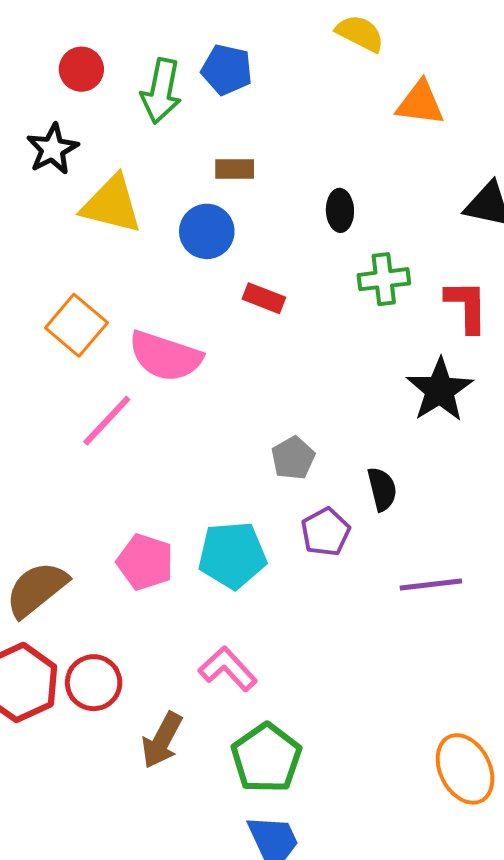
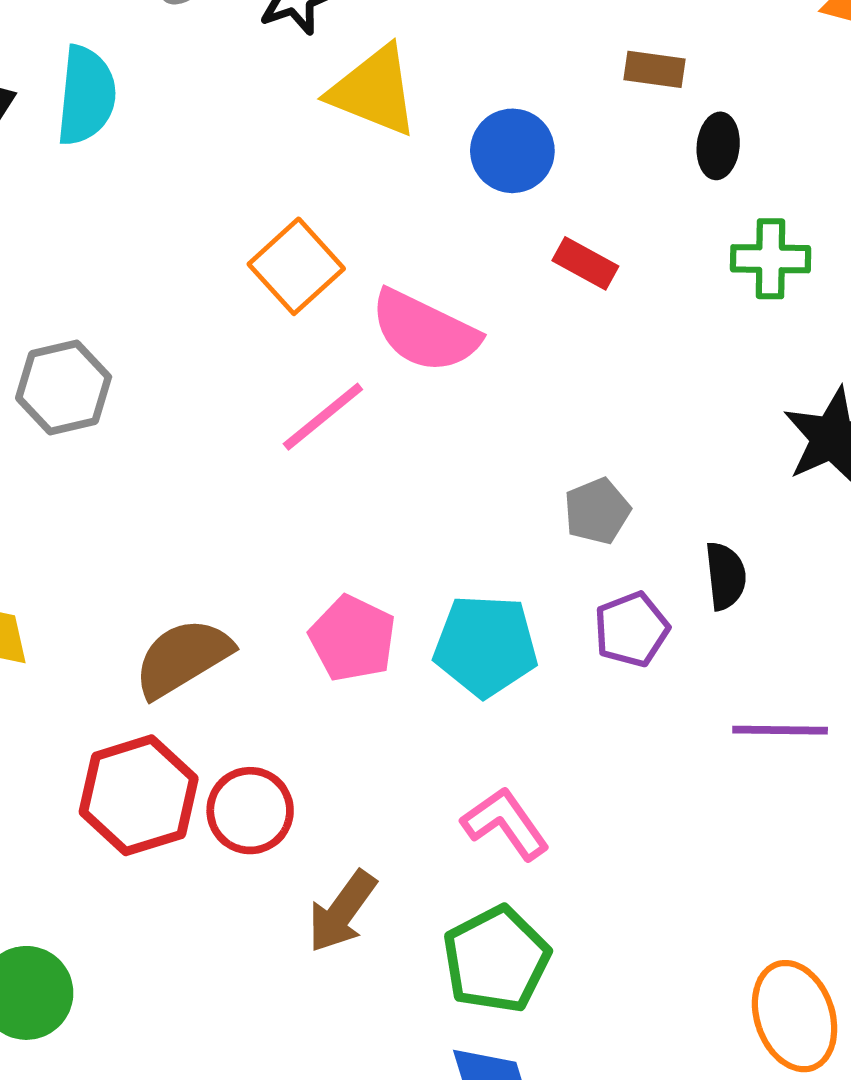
brown rectangle: (235, 169) -> (655, 69), moved
pink L-shape: (228, 669) -> (505, 823), moved

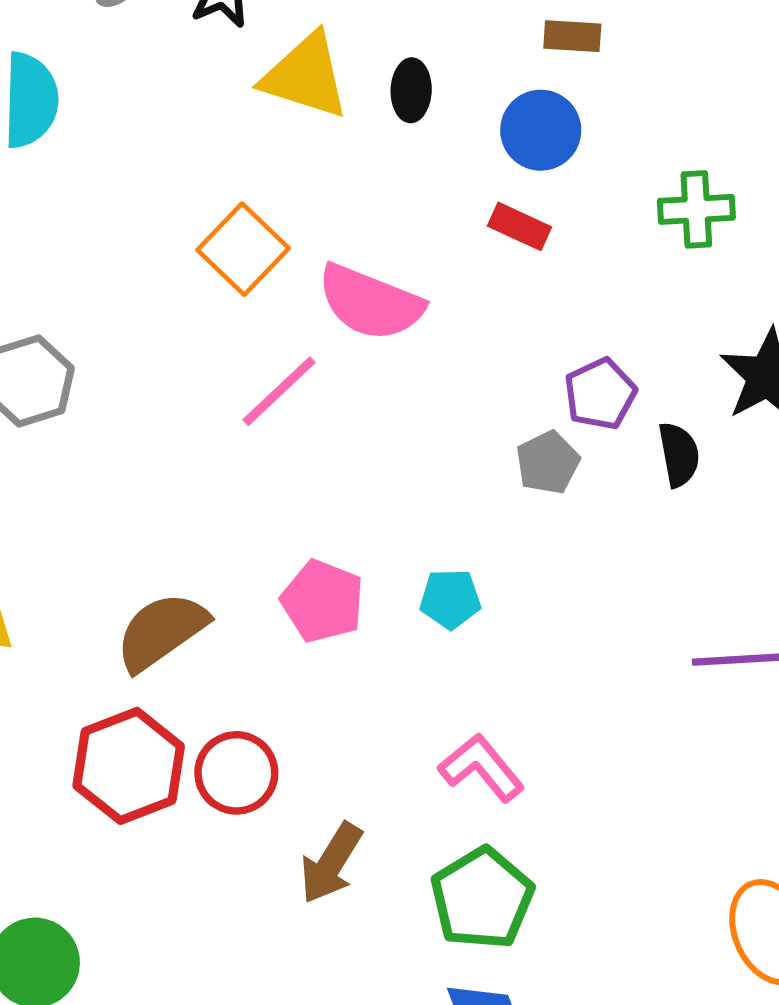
black ellipse: (718, 146) -> (411, 90), moved
blue circle: (512, 151) -> (541, 130), moved
black semicircle: (726, 576) -> (679, 455), moved
purple pentagon: (631, 629) -> (600, 394), moved
cyan pentagon: (486, 646) -> (450, 599), size x0.6

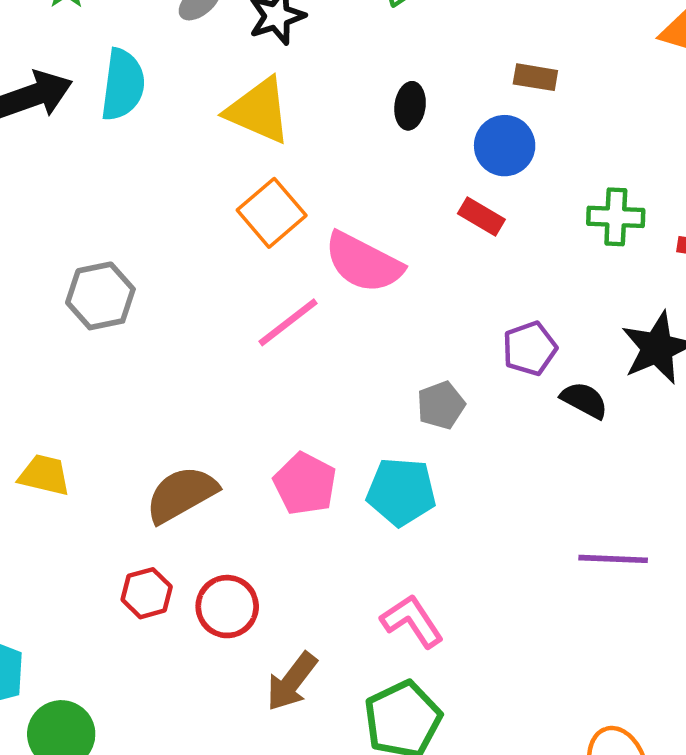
yellow triangle: (305, 76) -> (259, 111), moved
black semicircle: (679, 455) -> (584, 400), turned -57
gray pentagon: (548, 463) -> (441, 405), moved
cyan pentagon: (450, 599) -> (401, 492), size x1.5
red hexagon: (129, 766) -> (147, 593), size x0.6

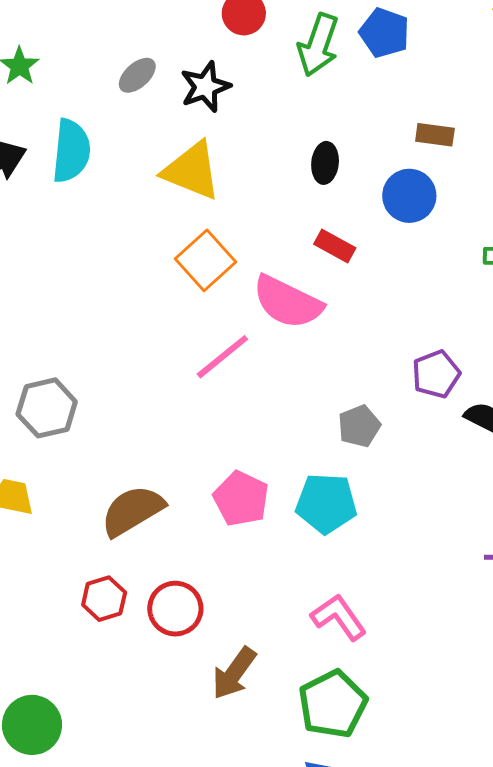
red rectangle: (481, 216) -> (335, 246), moved
gray hexagon: (100, 296) -> (47, 408), moved

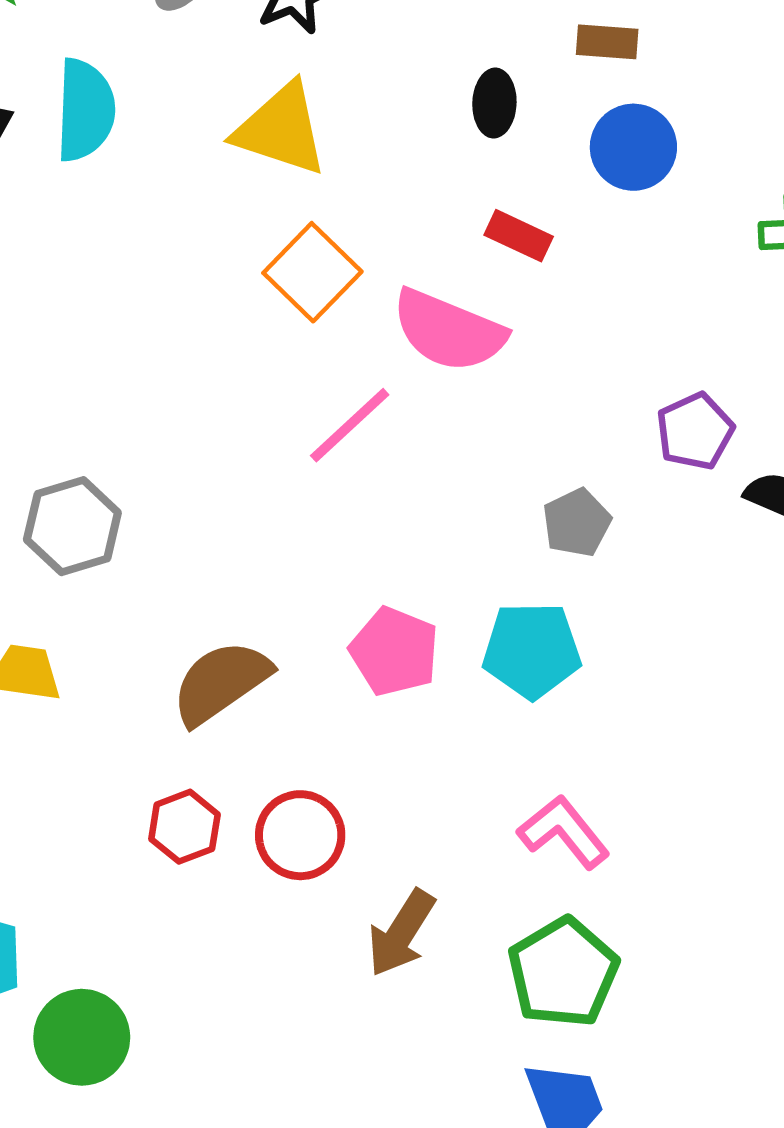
brown rectangle: (435, 135) -> (607, 42), moved

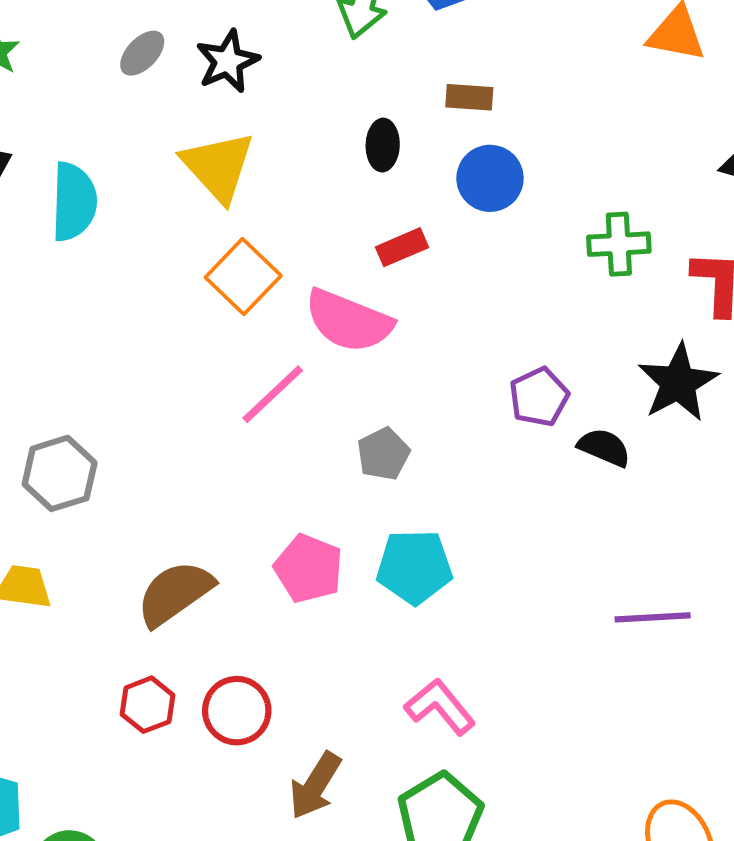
cyan semicircle: (85, 110) -> (74, 202), moved
yellow triangle: (281, 129) -> (218, 167), turned 30
red rectangle: (519, 236) -> (402, 247), turned -48
gray pentagon: (577, 523) -> (383, 454), moved

